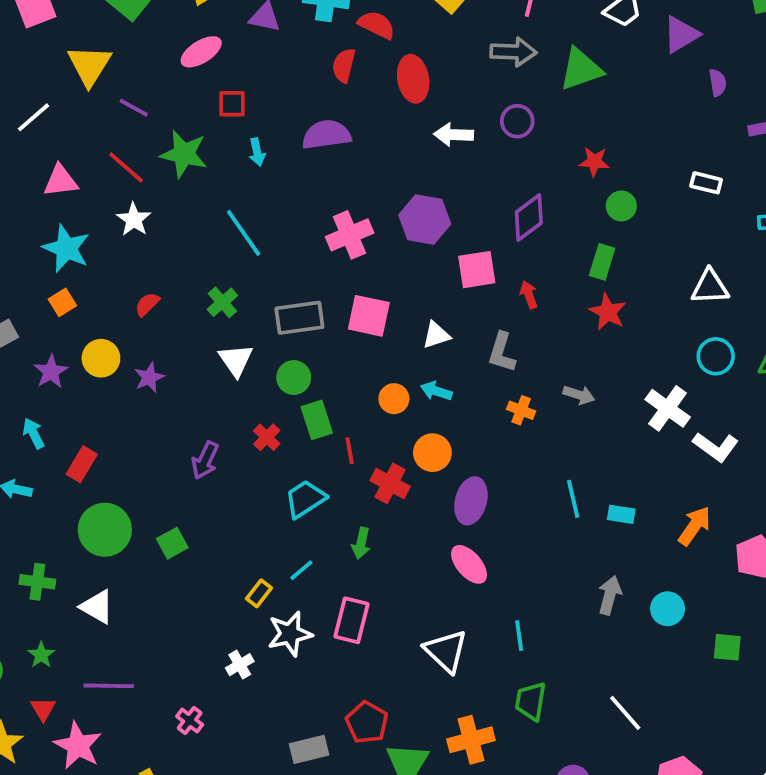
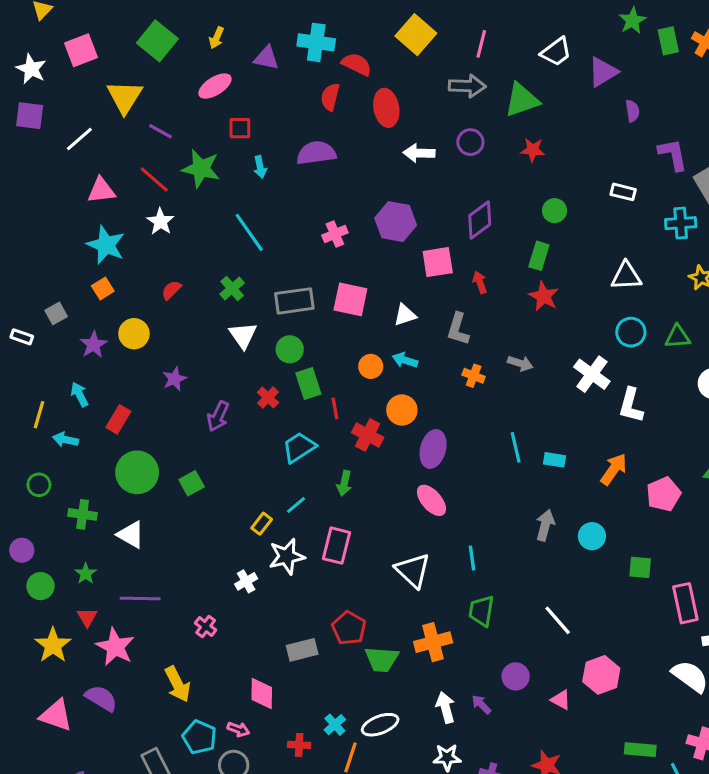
red star: (594, 162) -> (533, 150), moved
pink cross: (350, 235) -> (335, 234), size x0.7
purple star: (149, 377) -> (174, 379), moved
white L-shape: (716, 447) -> (631, 405), turned 69

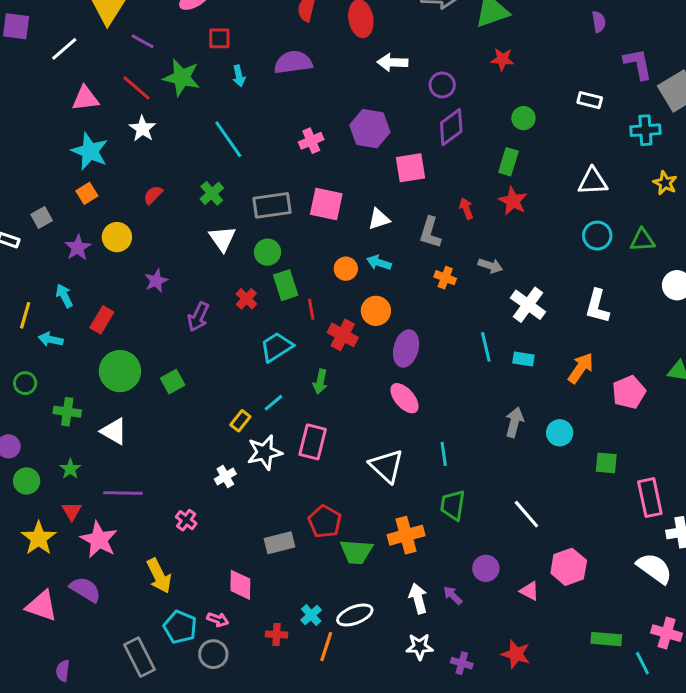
purple circle: (470, 142) -> (442, 85), moved
red arrow: (480, 282) -> (466, 208), moved
white cross: (592, 374) -> (528, 305), moved

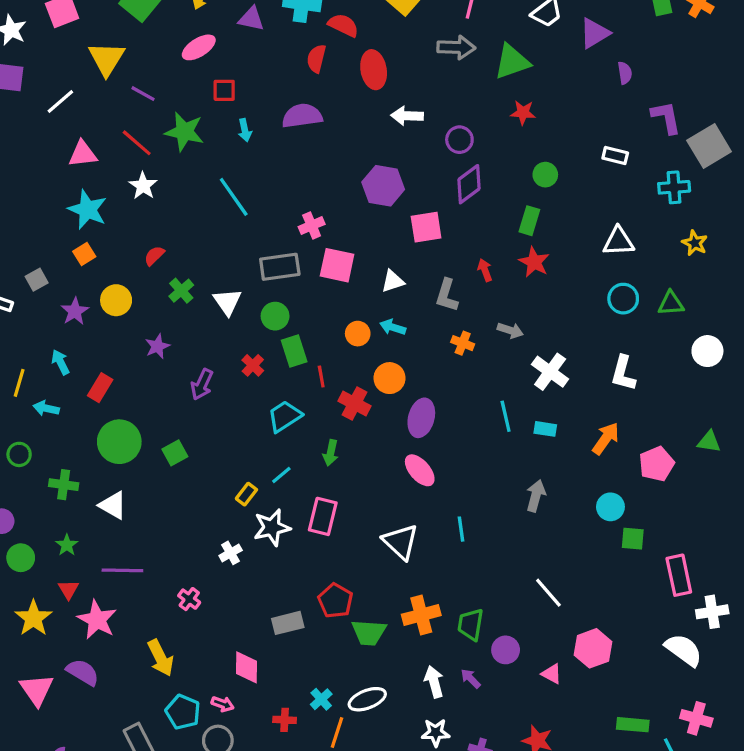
pink cross: (311, 141) -> (312, 225), moved
green cross: (212, 193) -> (181, 291), moved
cyan circle: (560, 433) -> (610, 507), moved
green trapezoid: (453, 505) -> (471, 624), moved
pink triangle: (42, 606) -> (37, 690), turned 36

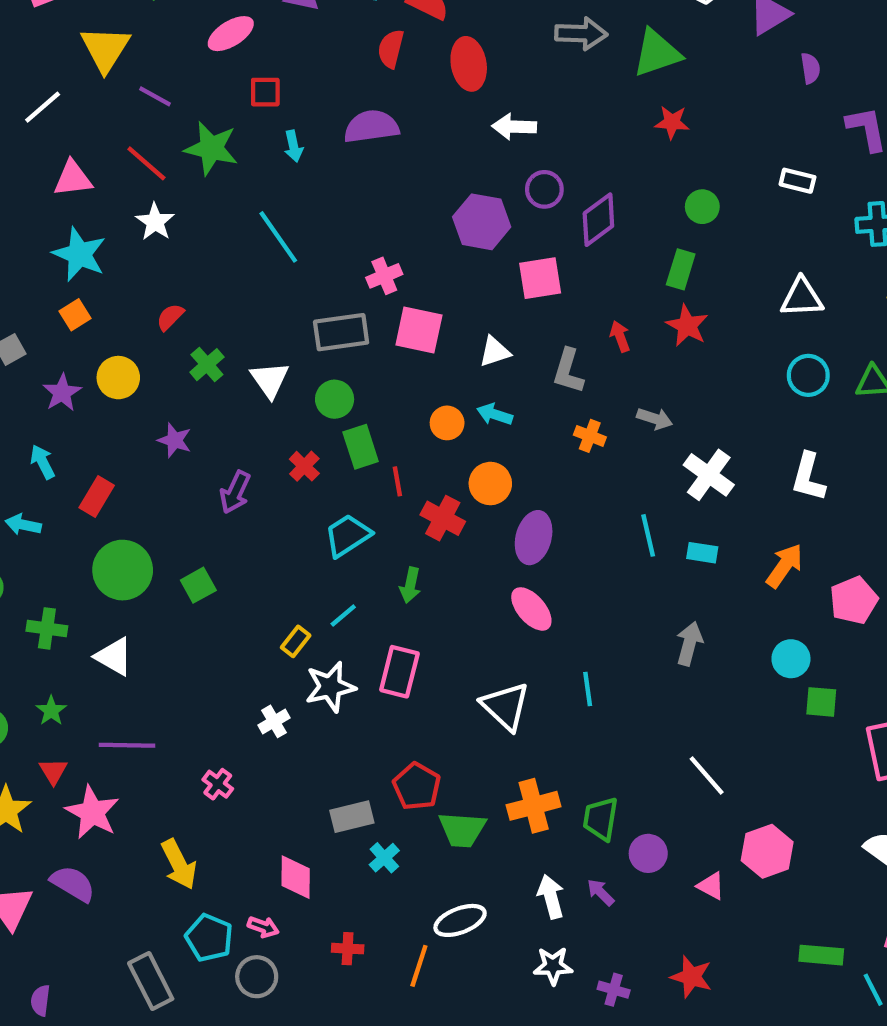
purple circle: (459, 140) -> (544, 189), moved
purple star: (157, 346) -> (175, 440), turned -30
cyan cross: (321, 699) -> (384, 858), moved

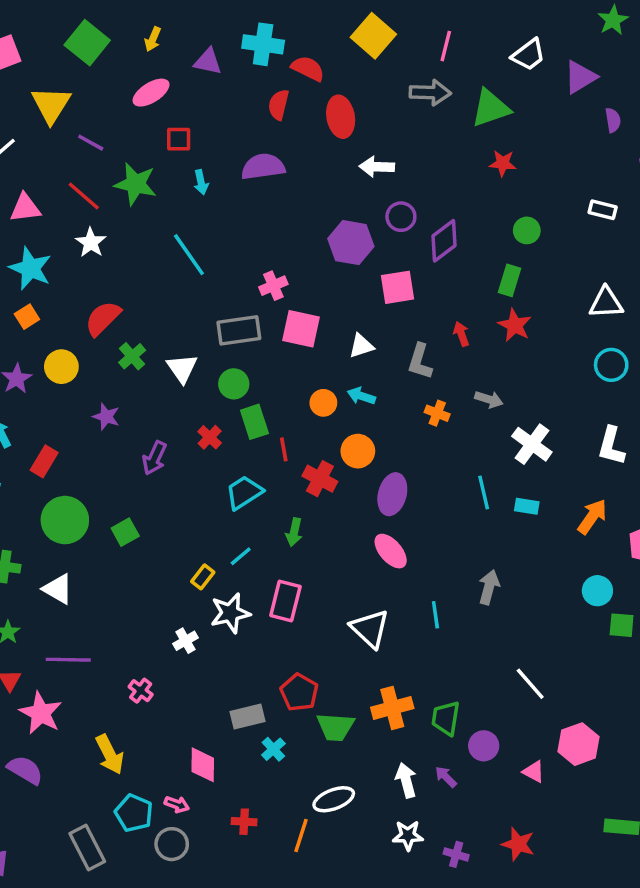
red semicircle: (170, 317) -> (103, 318), size x1.6
gray arrow: (689, 644) -> (489, 587), moved

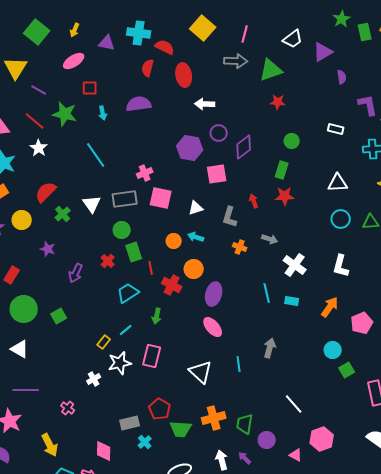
red star: (515, 325) -> (285, 196), turned -30
white triangle: (182, 368) -> (92, 204), moved
green square: (622, 625) -> (347, 370), turned -35

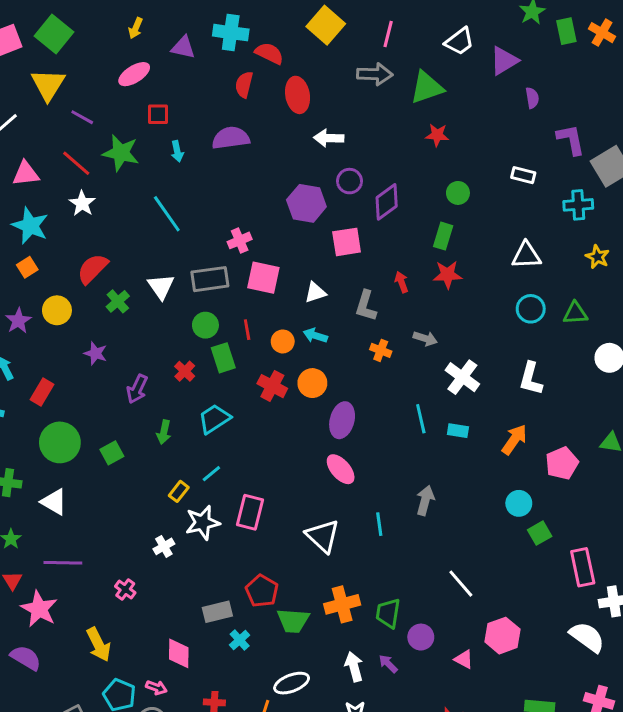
green square: (37, 32) -> (54, 34), moved
red line: (151, 268) -> (247, 330), moved
red cross: (172, 285) -> (272, 386), moved
green arrow: (157, 316) -> (164, 432), moved

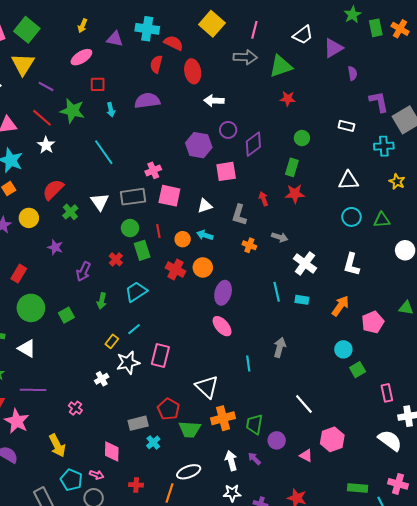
white triangle: (323, 536) -> (207, 387), moved
pink rectangle: (583, 567) -> (387, 393), size x0.7

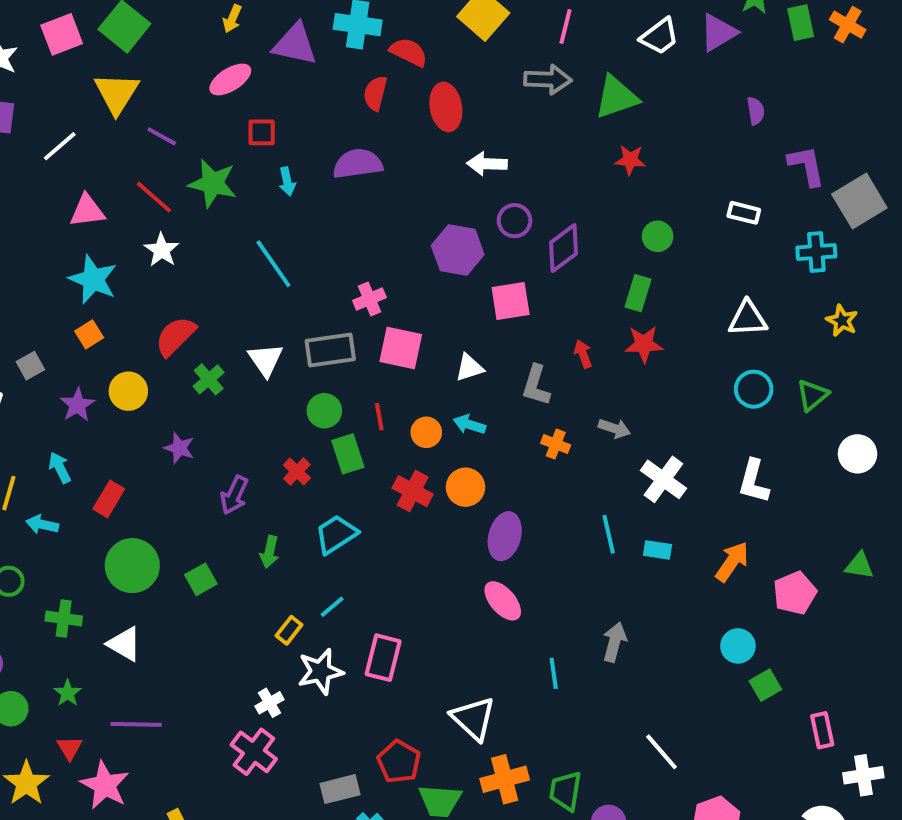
purple triangle: (115, 39) -> (295, 44), size x1.4
purple triangle: (333, 48) -> (718, 32), moved
green triangle: (382, 220) -> (812, 395), turned -36
pink cross: (75, 408) -> (254, 752), moved, size x1.6

